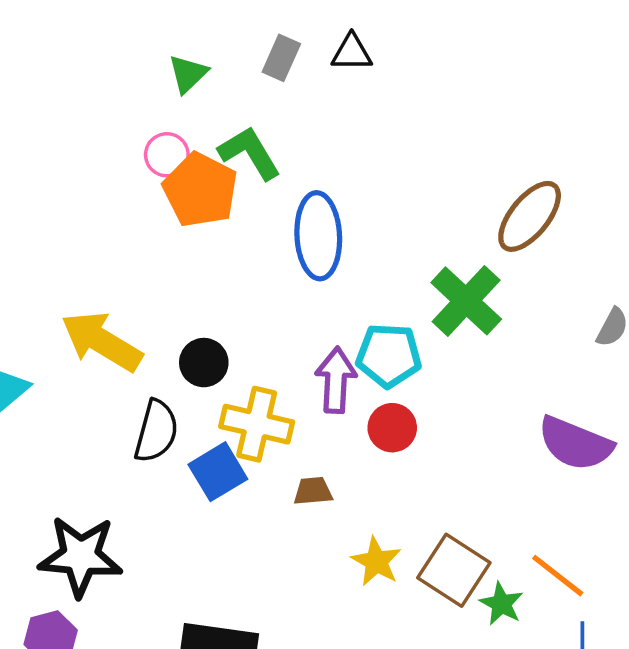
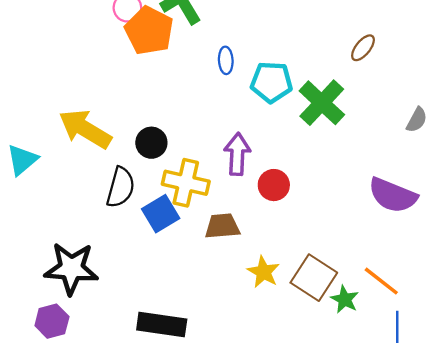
brown ellipse: (530, 216) -> (363, 48), size x0.6
blue ellipse: (318, 236) -> (226, 60), size x0.5
cyan pentagon: (389, 355) -> (271, 82), moved
brown trapezoid: (313, 491) -> (222, 226), size x1.4

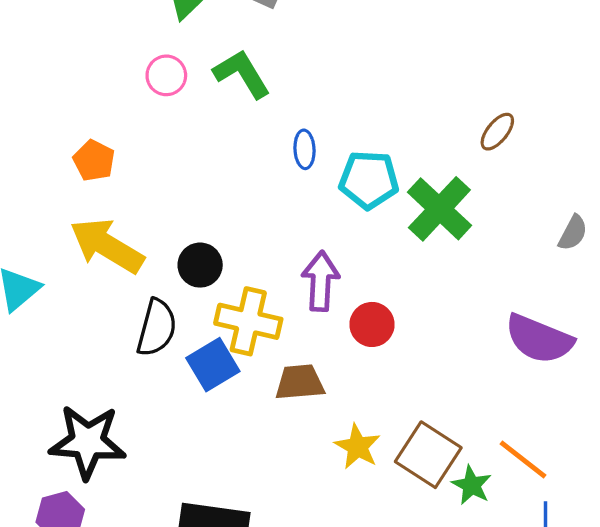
orange pentagon: (149, 31) -> (94, 161), moved, size x0.6

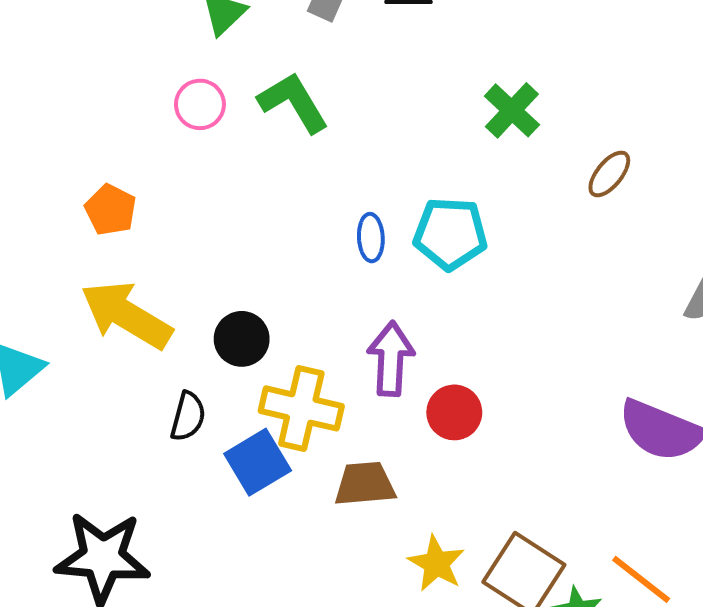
blue ellipse: (304, 149) -> (371, 238), moved
green cross: (439, 209) -> (512, 110), moved, size x0.7
black semicircle: (157, 328) -> (188, 416), size x0.7

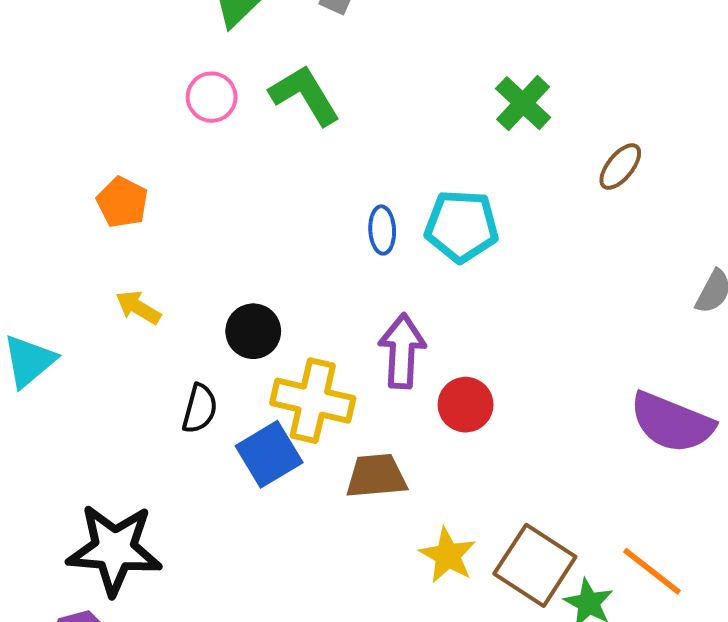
yellow arrow: (126, 315) -> (138, 307), size x0.5

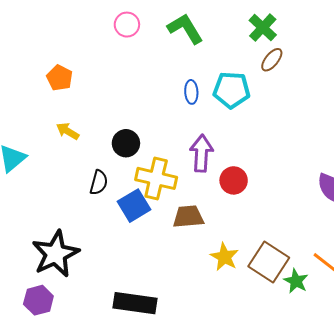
green L-shape: (305, 95) -> (185, 29), moved
pink circle: (212, 97) -> (127, 25), moved
brown ellipse: (620, 167) -> (272, 60), moved
black star: (114, 549) -> (56, 254), turned -30

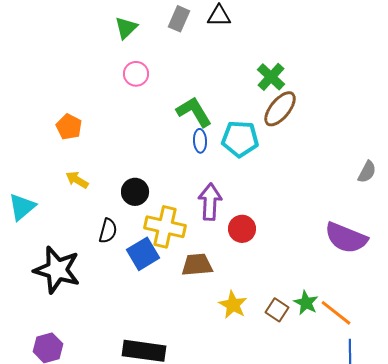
green L-shape: (185, 29) -> (194, 112), moved
brown ellipse: (272, 60) -> (280, 109), size x1.5
black star: (56, 254) -> (57, 270), moved, turned -30
brown square: (269, 262) -> (277, 310), size x0.6
green star: (296, 281) -> (306, 303), moved

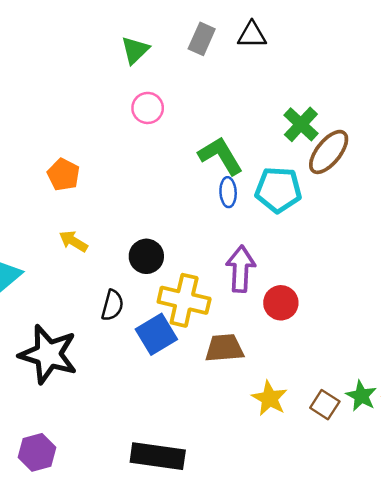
green cross: (271, 77) -> (301, 124), moved

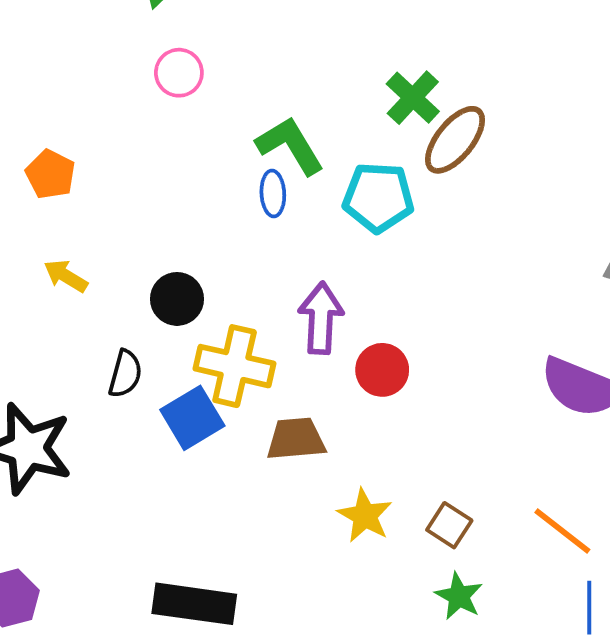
blue ellipse: (228, 192) -> (273, 193), moved
green star: (361, 396) -> (459, 596), moved

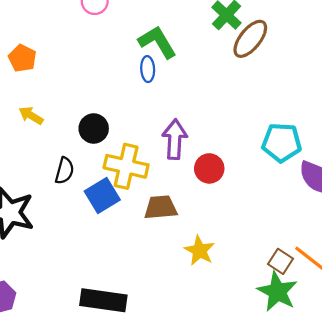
cyan pentagon: (378, 197) -> (282, 143), moved
brown square: (449, 525) -> (281, 261), moved
green star: (459, 596) -> (277, 292), moved, size x1.5

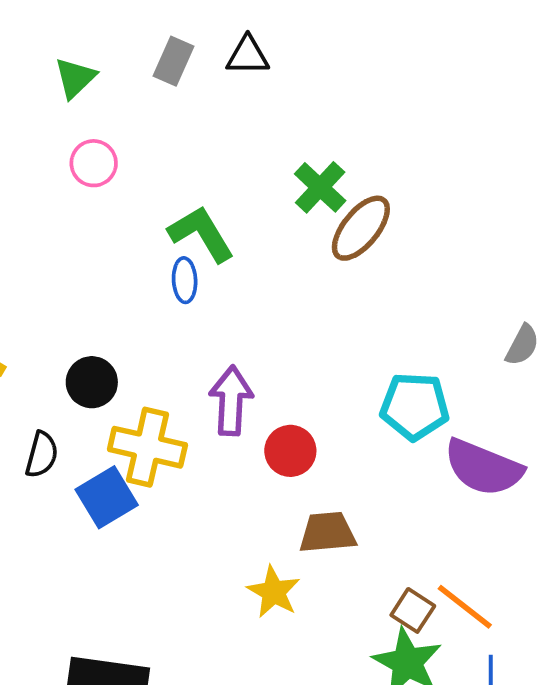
brown trapezoid: (161, 207) -> (327, 533), moved

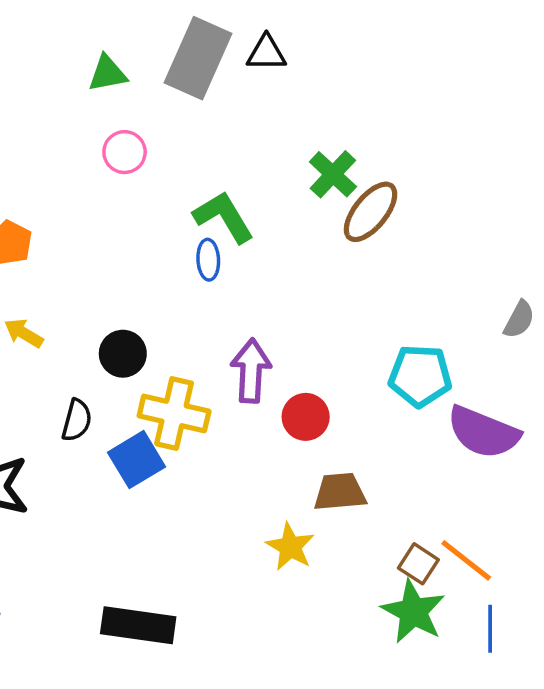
gray rectangle: (173, 61) -> (198, 58), size x1.8
green triangle: (75, 78) -> (107, 73), turned 33

